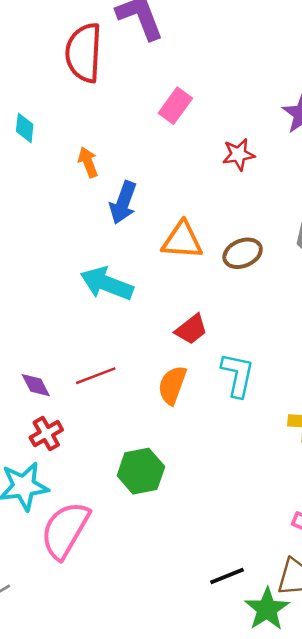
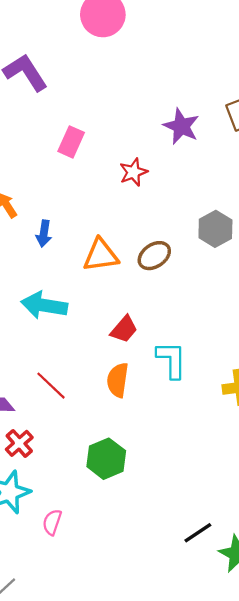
blue arrow: (123, 203) -> (44, 234), size x0.7
red line: (96, 376) -> (51, 386), turned 76
pink semicircle: (65, 530) -> (52, 522), size x0.5

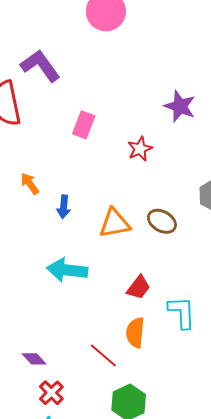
brown ellipse: (154, 256) -> (162, 221), turned 68
red line: (51, 386) -> (103, 356), moved

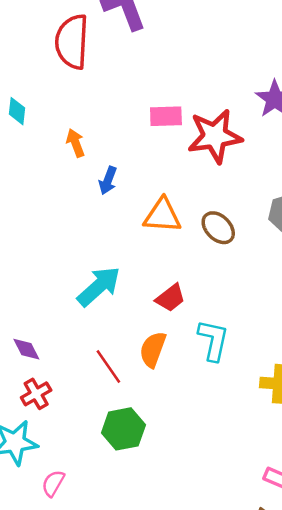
pink rectangle: (84, 125) -> (166, 116), moved, turned 52
red star: (140, 149) -> (215, 136), size x1.8
cyan arrow: (67, 270) -> (99, 286), moved, turned 117

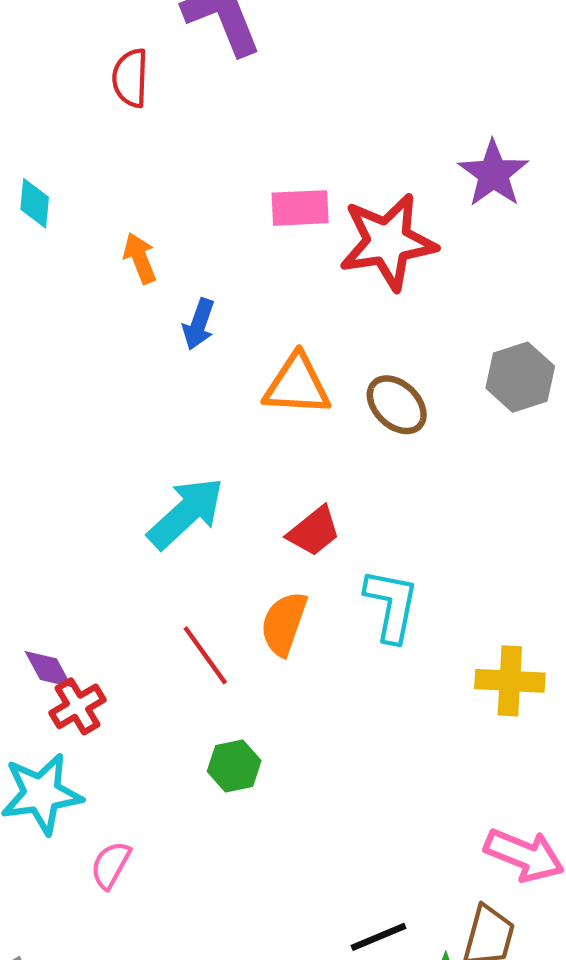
red semicircle: (72, 42) -> (130, 78), size x0.6
purple diamond: (26, 349) -> (48, 669), moved
green hexagon: (123, 429) -> (234, 766), size x0.7

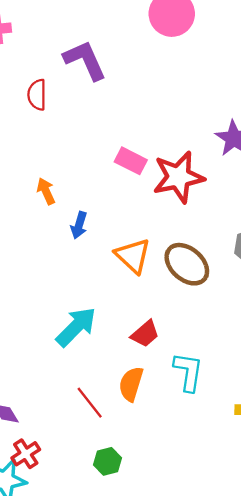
pink rectangle: (300, 208) -> (131, 161), turned 32
orange triangle: (297, 385) -> (133, 256), turned 42
brown ellipse: (397, 405) -> (187, 264), size x1.4
red cross: (77, 706) -> (26, 454), moved

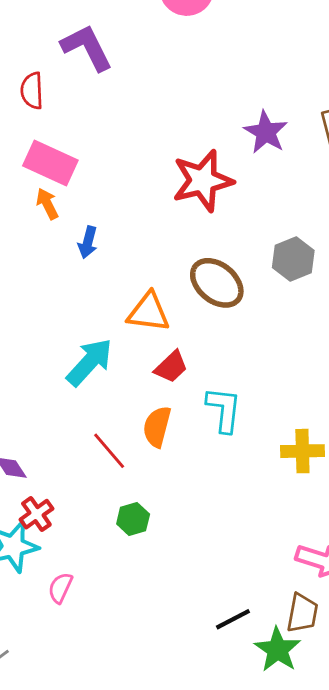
pink rectangle: (131, 161) -> (50, 163), moved, size x1.4
orange triangle: (133, 256) -> (148, 312), moved, turned -33

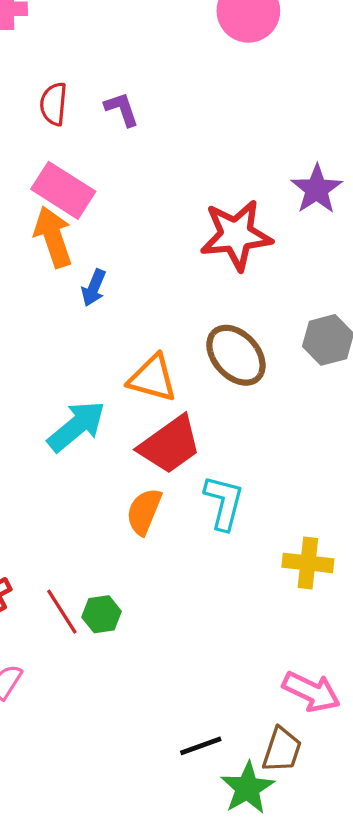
purple L-shape: (87, 48) -> (122, 109), moved, size x0.6
orange arrow: (47, 204) -> (53, 237), size x1.6
red trapezoid: (171, 367) -> (170, 445), size x1.6
red line: (109, 451) -> (62, 612), moved

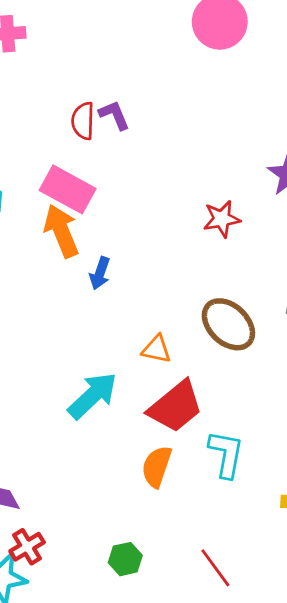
red semicircle: (54, 104) -> (83, 121), moved
red star: (236, 235) -> (222, 219), size x0.6
orange triangle: (152, 378) -> (156, 349), size x0.7
red line: (62, 612) -> (215, 568), moved

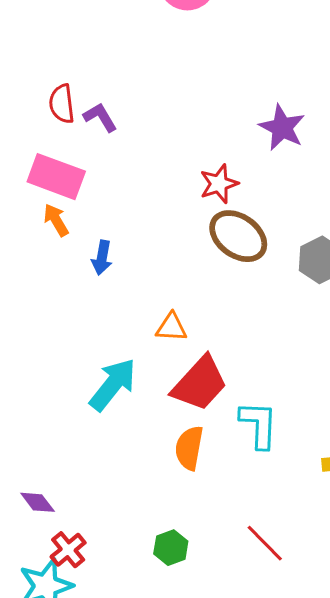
purple L-shape: (114, 115) -> (100, 117), moved
orange arrow: (61, 231) -> (56, 220), size x0.6
brown ellipse: (228, 324) -> (238, 236), moved

